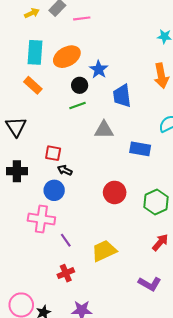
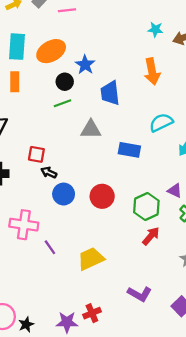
orange rectangle: (33, 85) -> (15, 82), turned 48
blue circle: (54, 190) -> (64, 194), moved
red arrow: (160, 242) -> (151, 236), moved
red cross: (66, 273) -> (92, 313), moved

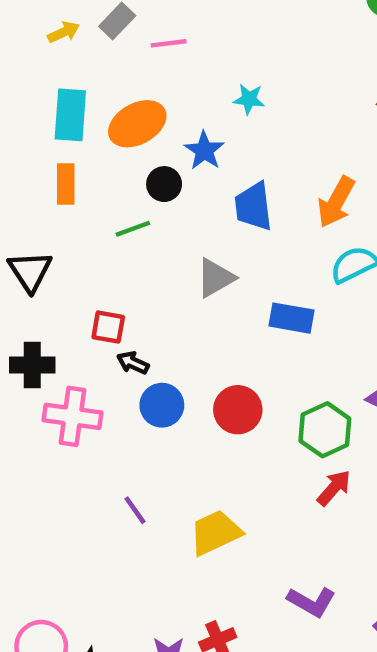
cyan star: (155, 30) -> (249, 99), moved
orange arrow: (152, 72) -> (336, 202), moved, turned 40
green line: (62, 103) -> (133, 229), moved
gray triangle: (91, 129) -> (215, 278), turned -30
pink cross: (24, 225) -> (72, 416), moved

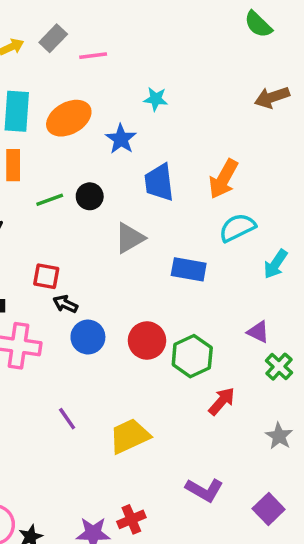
black circle: (164, 184) -> (90, 196), moved
green line: (133, 229) -> (50, 200), moved
green hexagon: (325, 430) -> (192, 356), moved

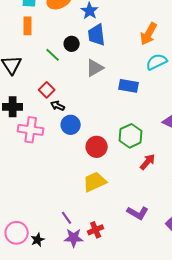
blue trapezoid: (159, 182) -> (97, 35), moved
green line: (50, 200) -> (53, 55), moved, turned 63
red square: (46, 276) -> (47, 90), turned 35
red circle: (147, 340) -> (97, 147), moved
purple line: (67, 419) -> (67, 218), moved

